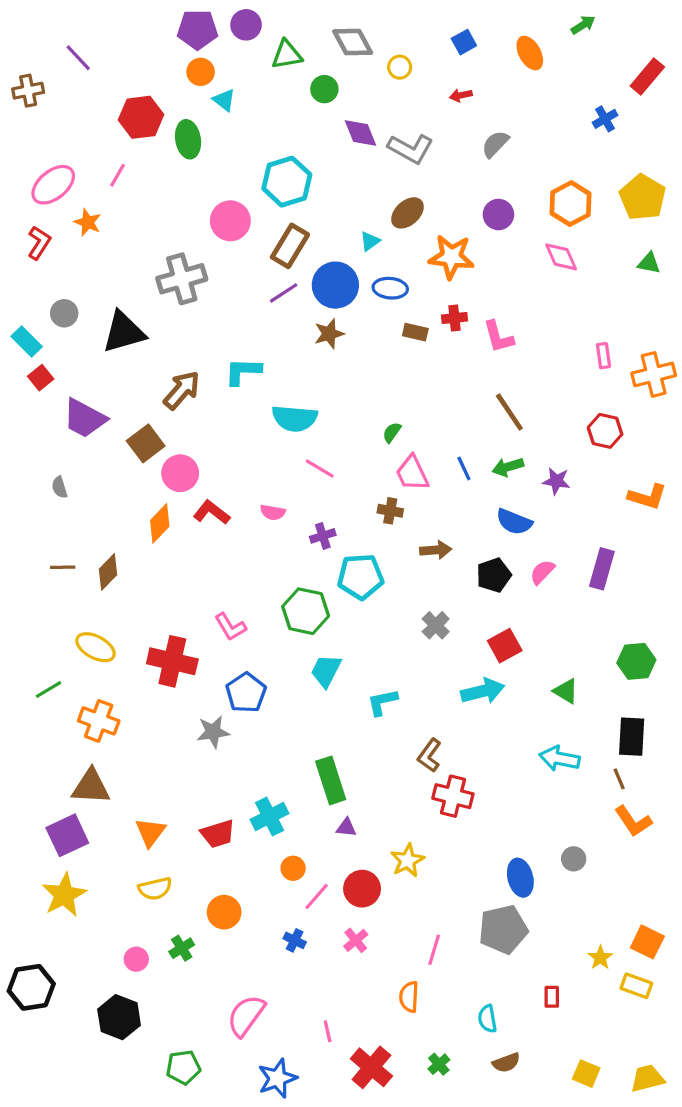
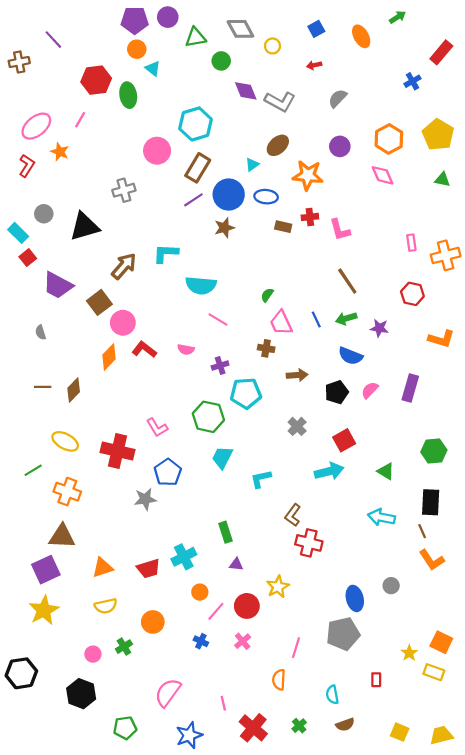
gray cross: (182, 279) -> (124, 190), size x0.7
green rectangle: (331, 780) -> (225, 532), size x0.7
orange triangle: (150, 832) -> (103, 567), turned 35

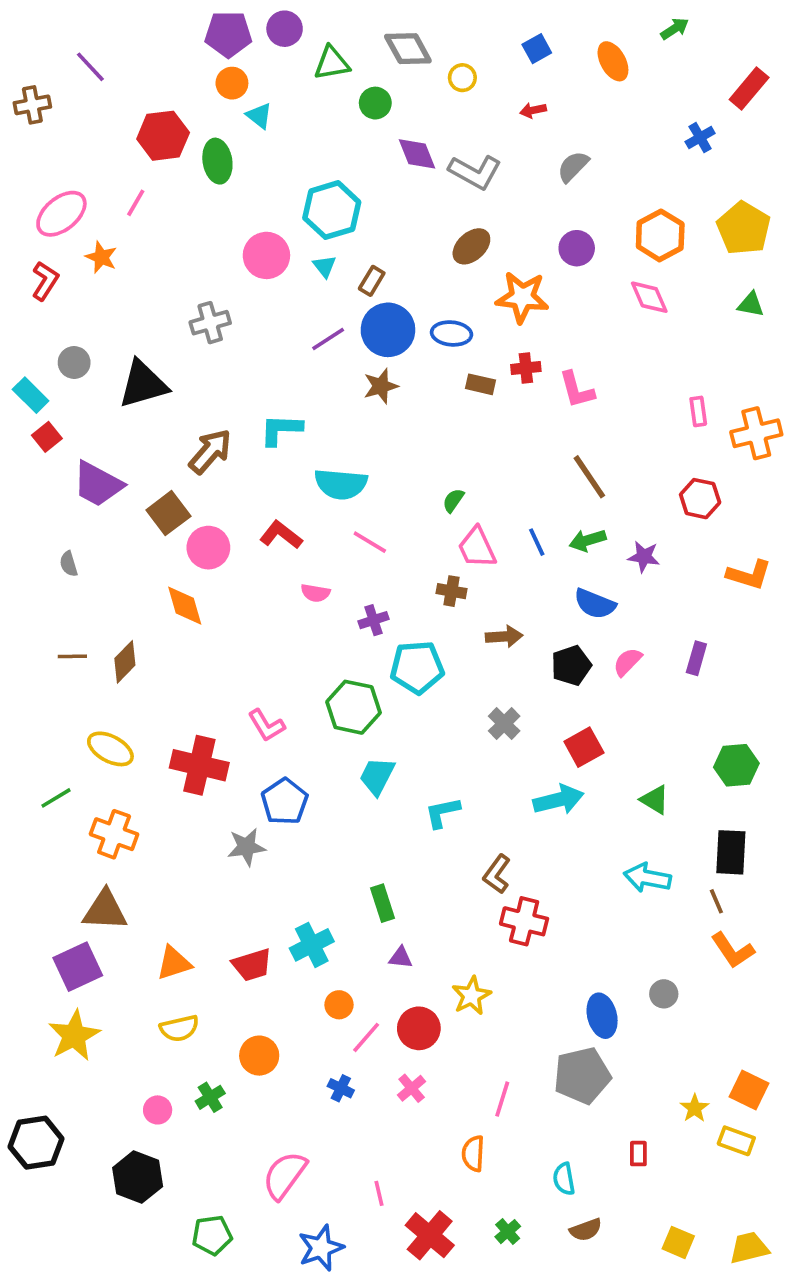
cyan triangle: (252, 165) -> (324, 266), moved, turned -32
brown rectangle: (198, 168) -> (372, 281), moved, size x0.6
red L-shape: (144, 349) -> (281, 535), moved
orange diamond: (109, 357) -> (185, 606), turned -60
purple rectangle: (410, 388) -> (696, 658), size x0.7

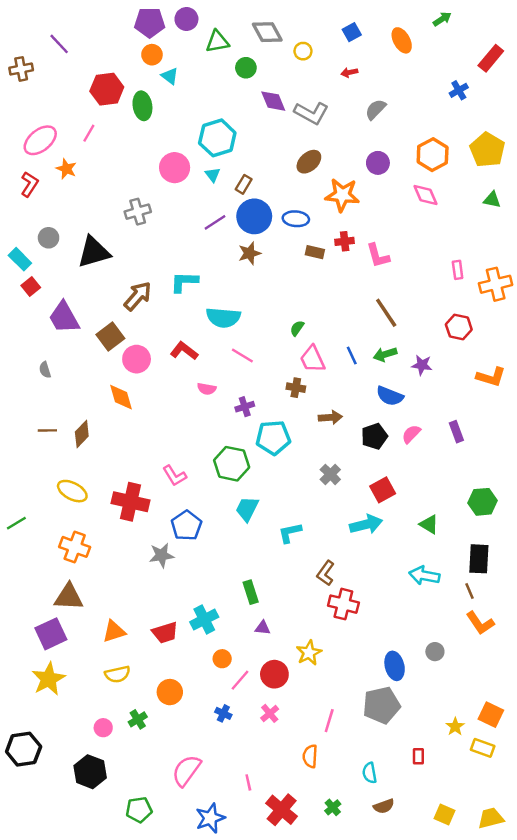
purple trapezoid: (98, 484) -> (64, 317), turned 33
purple rectangle: (696, 658) -> (456, 432), turned -36
green line: (56, 798) -> (16, 523), moved

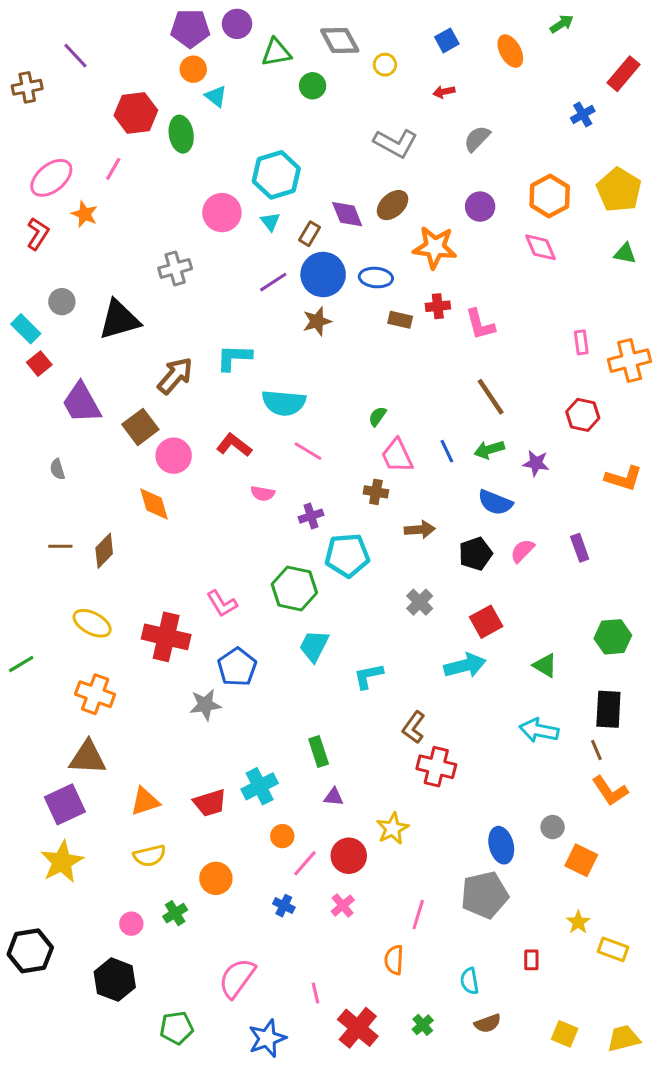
purple diamond: (273, 101) -> (347, 214), moved
orange square: (491, 715) -> (581, 860), moved

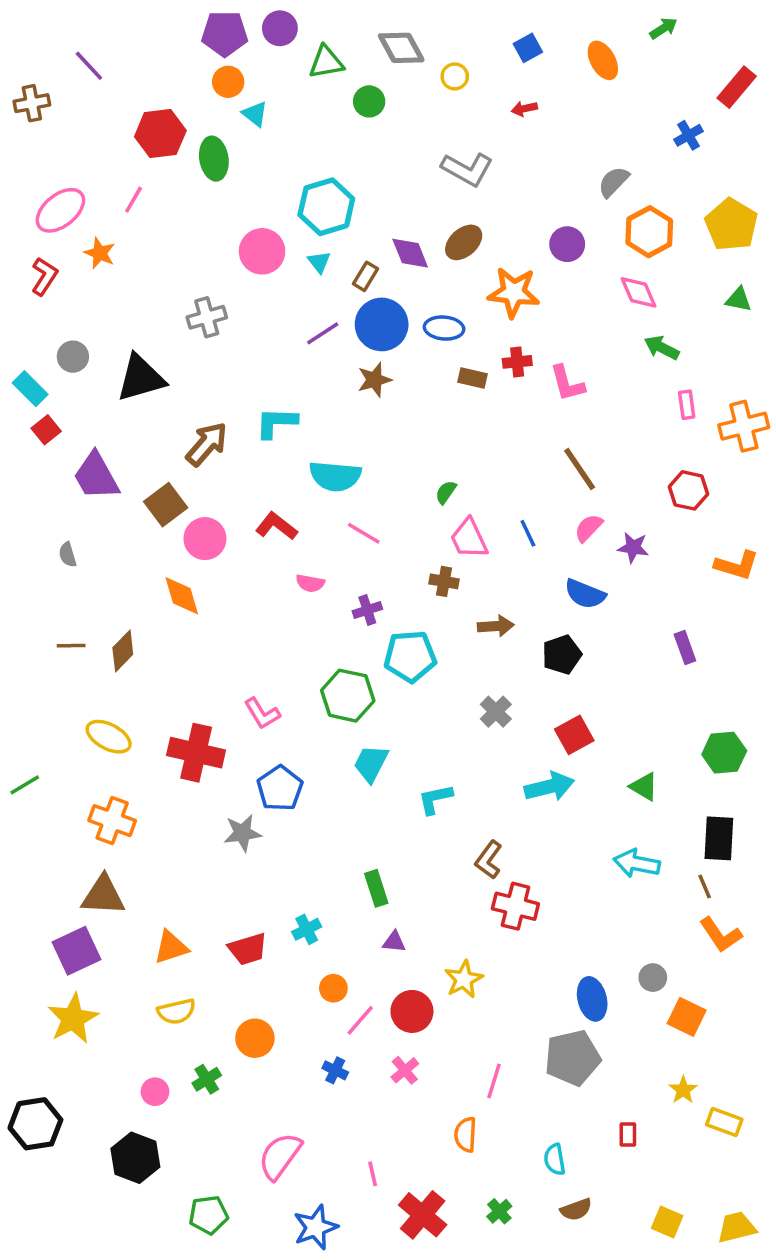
gray semicircle: (477, 139) -> (614, 182), moved
green arrow: (489, 450) -> (662, 348), moved, turned 44
pink semicircle: (522, 551) -> (589, 528), moved
cyan cross: (260, 786) -> (307, 929), size x0.7

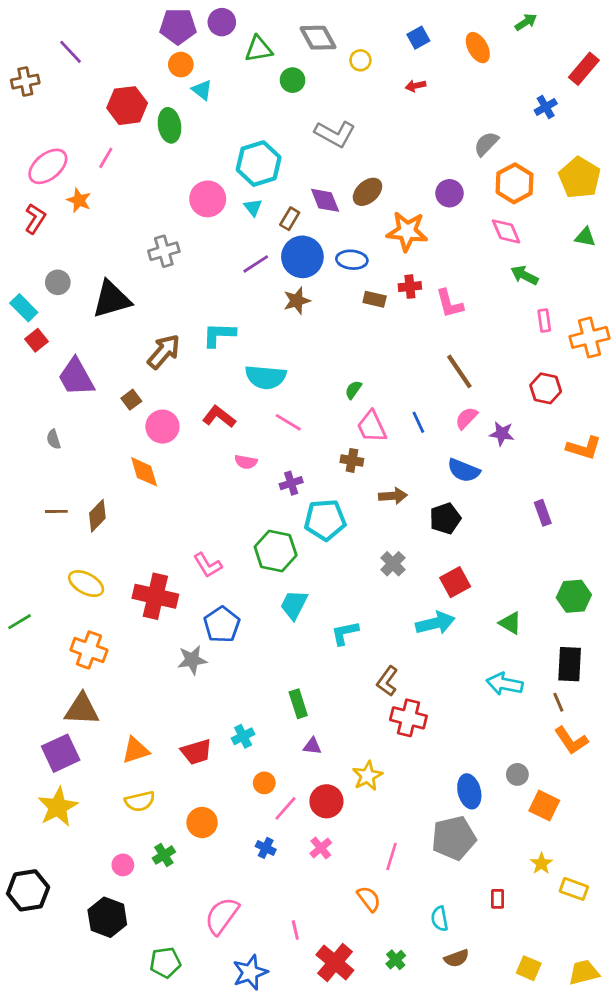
gray L-shape: (467, 169) -> (335, 134), moved
brown square: (166, 505) -> (131, 400), size x0.6
orange semicircle: (465, 1135) -> (369, 899), turned 140

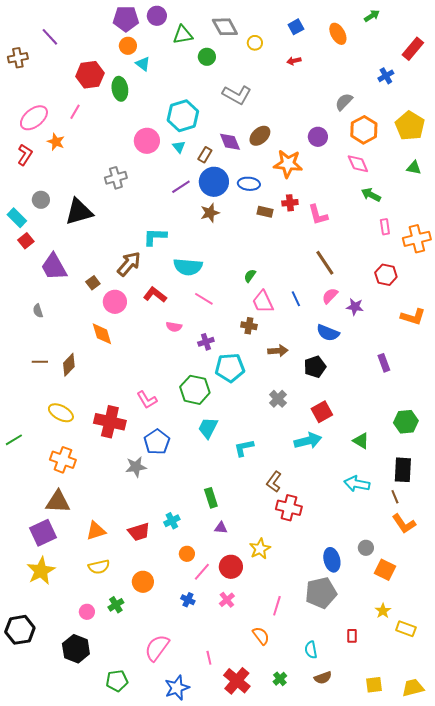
brown arrow: (164, 352) -> (129, 264), moved
yellow square: (529, 968) -> (374, 685), turned -30

